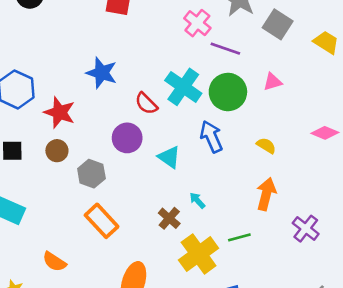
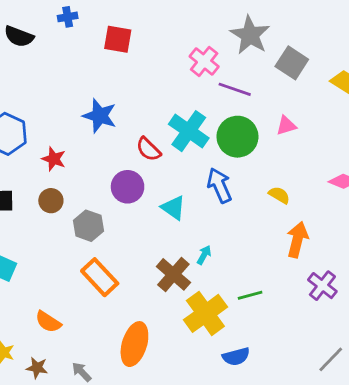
red star: (60, 112) -> (54, 159), size x0.7
orange arrow: (266, 194) -> (297, 240), moved
cyan arrow: (197, 200) -> (204, 255), turned 72
brown cross: (169, 218) -> (173, 274), size x1.4

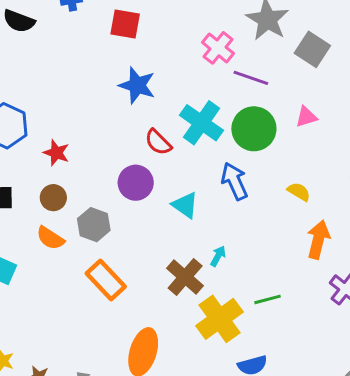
blue star: (100, 116) -> (137, 85), moved
orange semicircle: (48, 322) -> (50, 238), moved

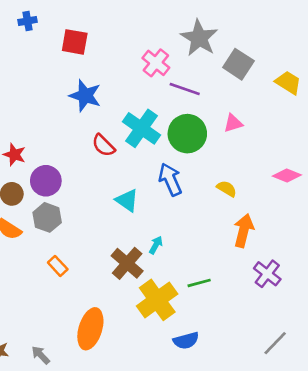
purple circle: (136, 183) -> (46, 181), moved
orange rectangle: (106, 280) -> (58, 266), size x0.6

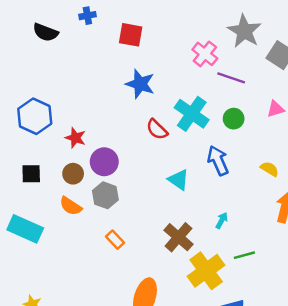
green circle: (187, 134) -> (234, 119), size x0.6
cyan arrow: (156, 245) -> (222, 220), moved

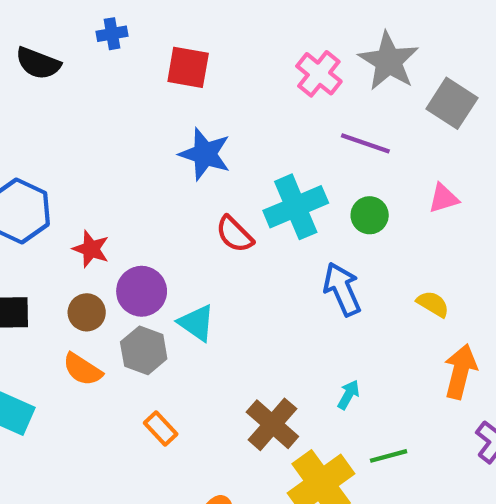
pink cross: (205, 54) -> (319, 74), moved
cyan cross: (192, 114) -> (296, 207), turned 32
cyan triangle: (178, 180) -> (196, 323), moved

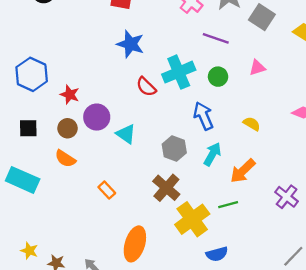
gray hexagon: (144, 350) -> (174, 148), moved
orange arrow: (460, 371) -> (243, 171), moved, turned -148
cyan arrow: (348, 395) -> (212, 154), moved, size x1.5

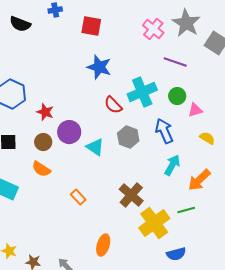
pink triangle: (257, 68) -> (195, 110), moved
gray hexagon: (174, 148) -> (128, 137), moved
orange ellipse: (135, 244) -> (103, 245), size x0.7

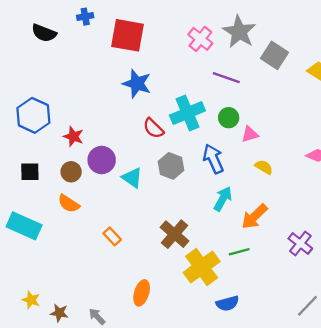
red square: (91, 26) -> (127, 35), size x1.4

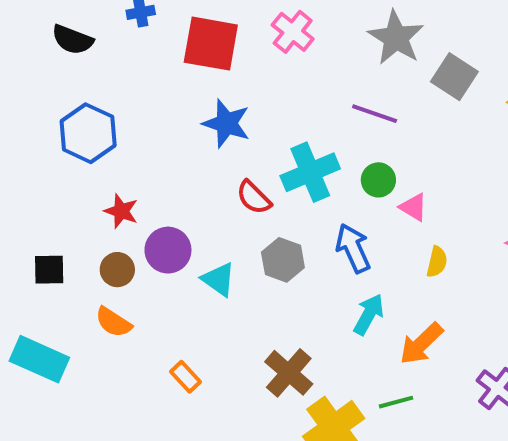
pink cross: (200, 39) -> (293, 32), moved
blue hexagon: (33, 115) -> (88, 133), moved
pink triangle: (250, 134) -> (413, 207), turned 48
yellow semicircle: (264, 167) -> (437, 262), turned 72

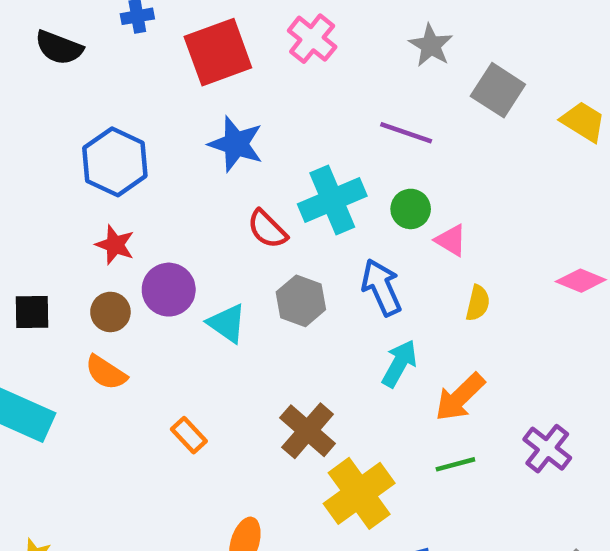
gray star: (396, 38) -> (431, 45), size x0.7
red square: (211, 44) -> (218, 52), turned -30
blue hexagon: (88, 133) -> (115, 162), moved
green line: (396, 402) -> (455, 464), moved

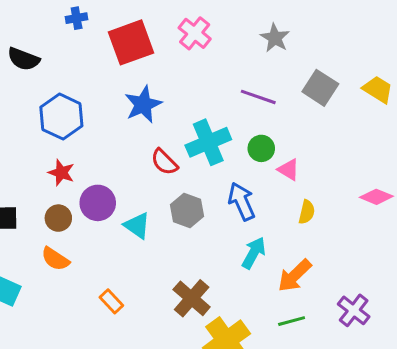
black semicircle: (59, 48) -> (24, 59), moved
gray square: (498, 90) -> (320, 88), moved
blue star: (236, 144) -> (143, 104), turned 30

